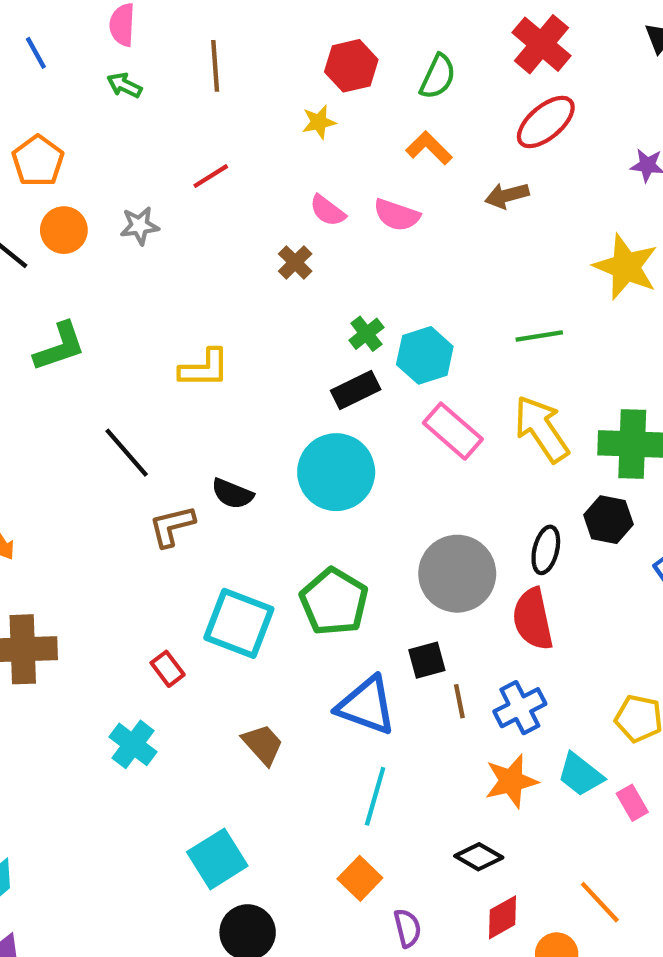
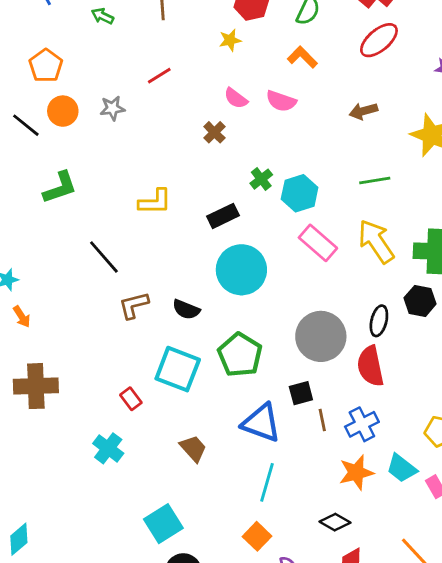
brown arrow: (507, 195) -> (363, 111), moved
black rectangle: (356, 390) -> (223, 216), moved
black semicircle: (232, 494) -> (186, 309), moved

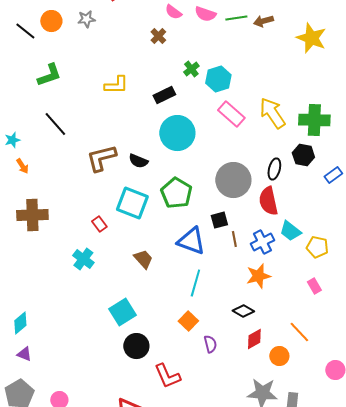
green line: (375, 180) -> (236, 18), moved
black line: (104, 257) -> (55, 124), moved
brown L-shape: (134, 305) -> (101, 158), size x1.4
cyan trapezoid: (402, 468) -> (290, 231), moved

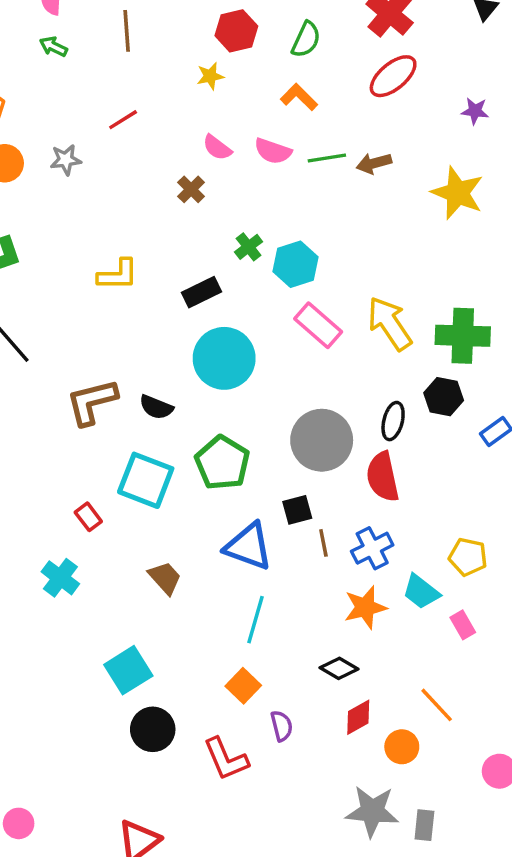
cyan trapezoid: (290, 231) -> (421, 592), moved
red L-shape: (167, 376) -> (226, 759), moved

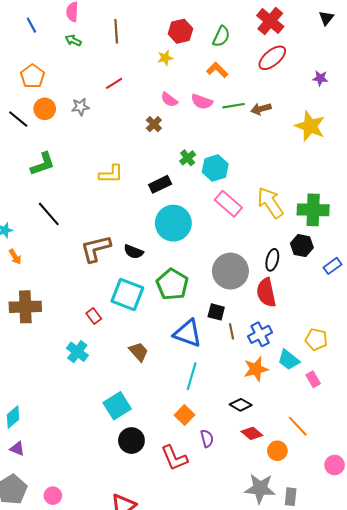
black square: (297, 510) -> (216, 312), turned 30
red diamond: (358, 717) -> (252, 433), turned 70

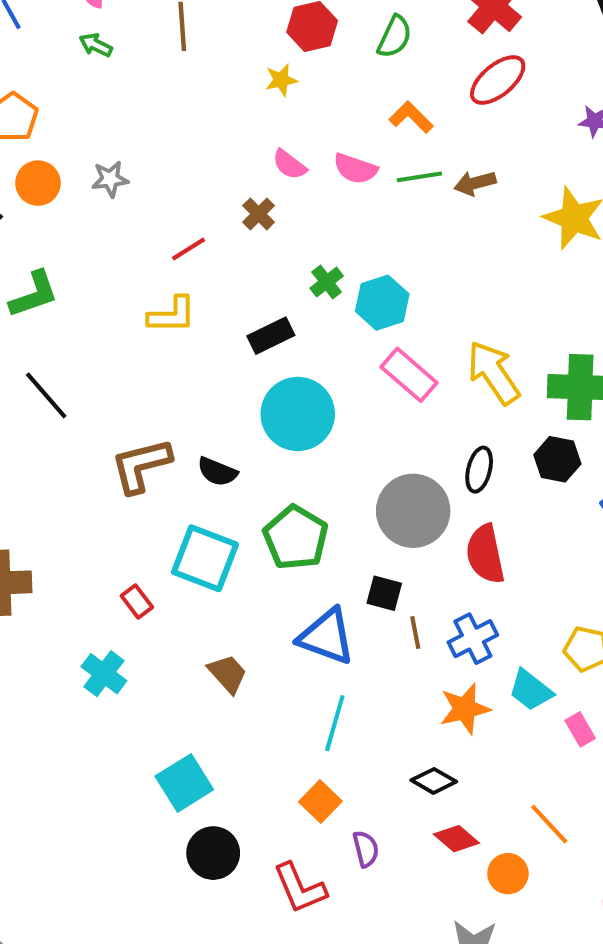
orange L-shape: (217, 70) -> (411, 117), moved
red line: (114, 83) -> (188, 249), moved
black ellipse: (272, 260) -> (479, 470), moved

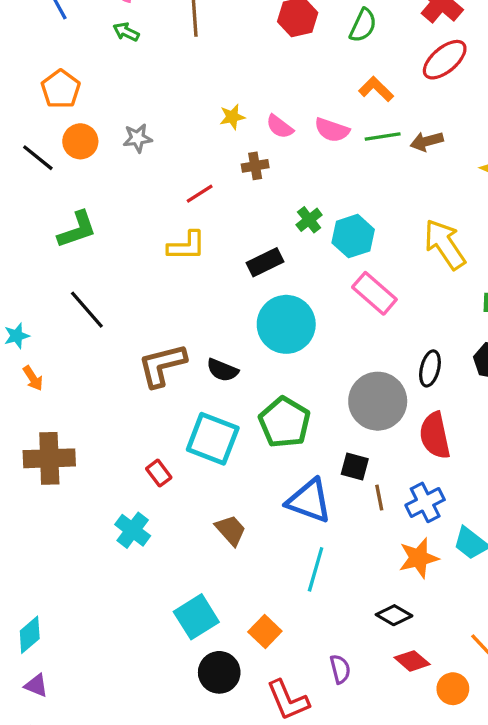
yellow star: (281, 80) -> (232, 117), moved
brown cross: (259, 214) -> (255, 166), turned 35
yellow arrow: (494, 373) -> (445, 244), moved
orange square: (320, 801) -> (265, 632), moved

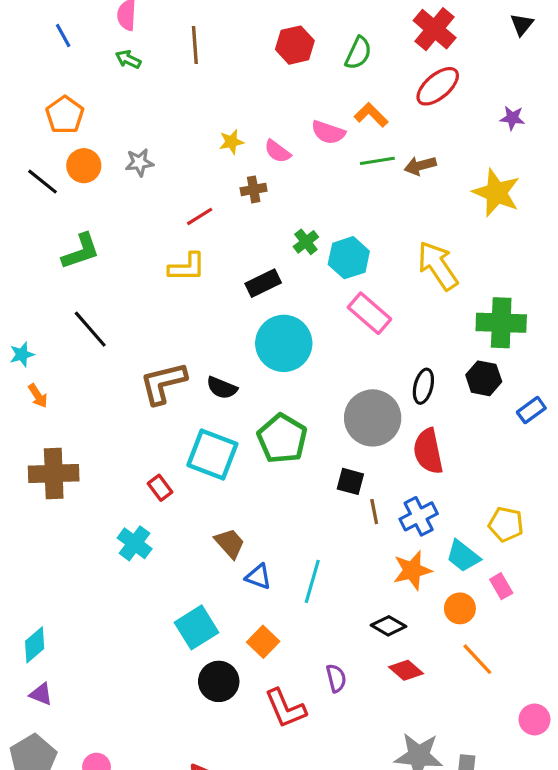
pink semicircle: (332, 130) -> (328, 132), moved
blue triangle: (309, 501) -> (258, 577), moved, size x0.6
orange circle: (453, 689) -> (460, 608), moved

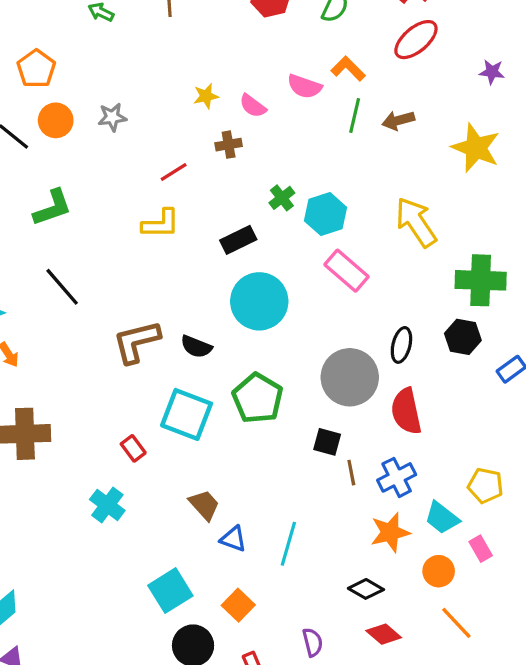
green line: (377, 161) -> (355, 116), turned -68

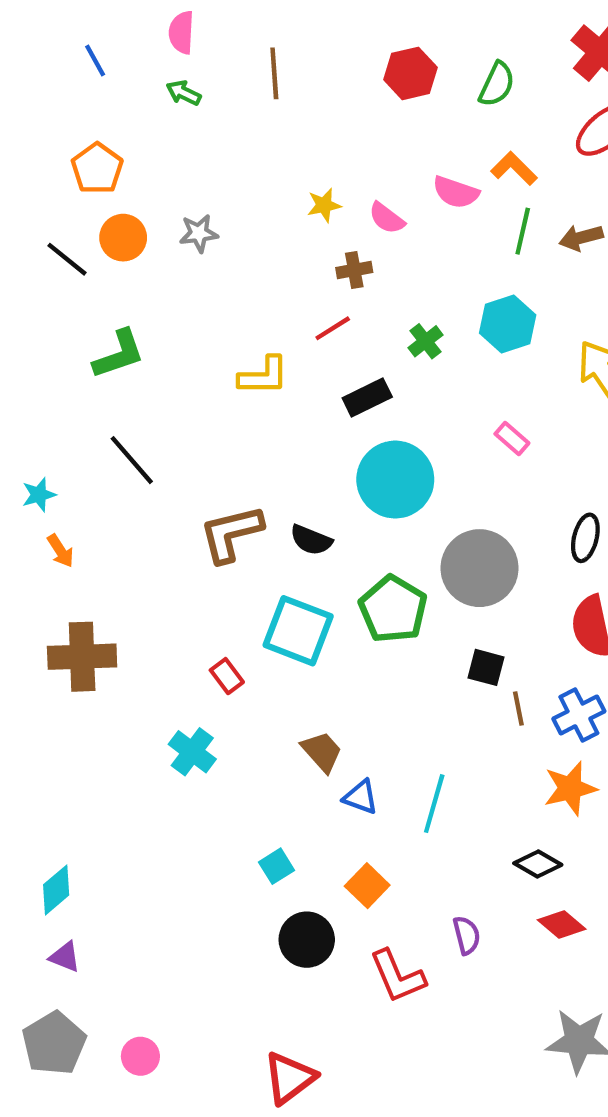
red line: (174, 172) -> (333, 328), moved
cyan hexagon: (325, 214) -> (508, 324), moved
pink rectangle: (347, 271) -> (512, 438), size x0.6
gray circle: (350, 377) -> (480, 568), moved
cyan square: (170, 591) -> (276, 866), size x0.6

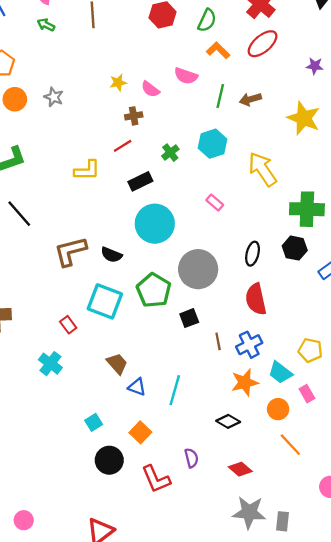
orange L-shape: (514, 168) -> (218, 50), moved
gray star: (199, 233) -> (54, 97), turned 30
black square: (486, 667) -> (189, 318), moved, turned -36
red diamond: (562, 924) -> (240, 469), moved

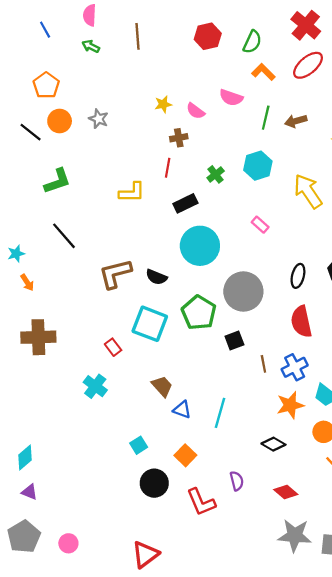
red line: (123, 146) -> (168, 168), turned -48

